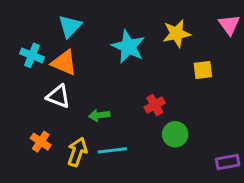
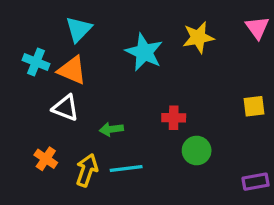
yellow square: (203, 70) -> (254, 106), moved
red cross: (155, 105) -> (174, 118), turned 30

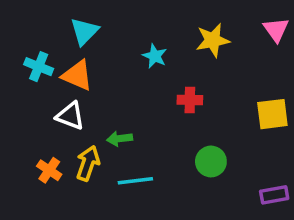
cyan star: (144, 52) -> (155, 56), size x0.6
yellow square: (254, 106) -> (272, 114), size x1.4
red cross: (174, 118) -> (190, 100), moved
yellow arrow: (87, 170) -> (88, 163), moved

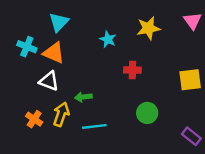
purple rectangle: (274, 195) -> (191, 136), turned 48

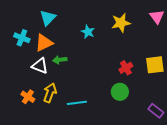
orange triangle: (54, 53) -> (44, 43), turned -48
red cross: (132, 70) -> (126, 68), moved, turned -32
green arrow: (83, 97) -> (60, 60), moved

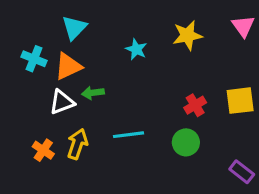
white triangle: (40, 66) -> (62, 102), turned -42
cyan line: (77, 103) -> (129, 135), moved

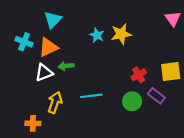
yellow star: (187, 35) -> (121, 34), moved
orange cross: (43, 150) -> (33, 123), moved, turned -32
purple rectangle: (242, 172) -> (156, 96), moved

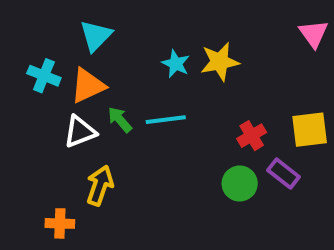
green arrow: (66, 66) -> (120, 120), turned 56
cyan line: (91, 96) -> (166, 120), moved

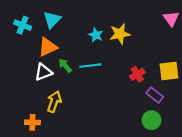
cyan cross: (44, 76) -> (23, 25), moved
green circle: (240, 184) -> (151, 120), moved

